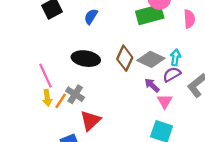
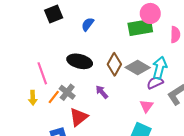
cyan arrow: (175, 57) -> (160, 68), size x1.5
purple arrow: (152, 85) -> (102, 92), moved
yellow arrow: (47, 98) -> (33, 98), moved

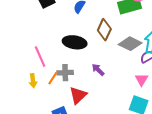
brown diamond: (114, 64) -> (104, 30), moved
gray cross: (67, 92) -> (65, 73), turned -35

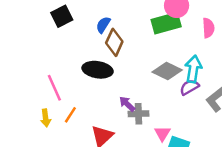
brown diamond: (104, 30) -> (114, 42), moved
gray cross: (65, 73) -> (138, 114), moved
pink triangle: (142, 80) -> (162, 133), moved

